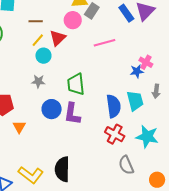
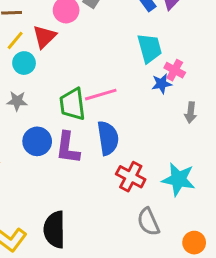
pink line: (104, 43) -> (101, 95), moved
cyan trapezoid: (135, 101) -> (150, 48), moved
blue semicircle: (114, 106) -> (108, 138), moved

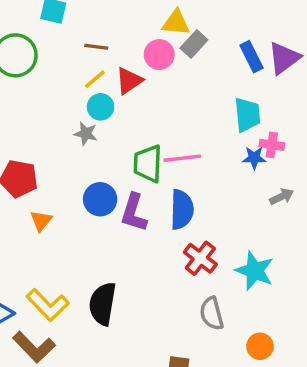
pink cross: (175, 70) -> (272, 145), turned -30
gray star: (17, 101) -> (86, 134), moved
gray arrow: (191, 113) -> (282, 197), turned -132

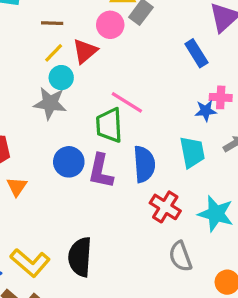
blue rectangle: (252, 57) -> (196, 53), moved
cyan trapezoid: (247, 115) -> (192, 152), moved
gray star: (86, 134) -> (50, 103), size x1.5
pink line: (182, 158) -> (127, 102), moved, turned 44

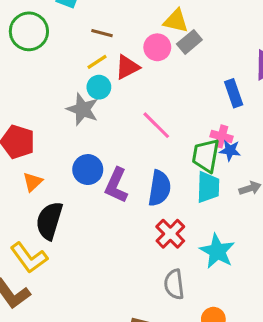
pink cross: (221, 97) -> (222, 136), moved
green trapezoid: (109, 125) -> (206, 156), moved
black semicircle: (80, 257) -> (49, 221), moved

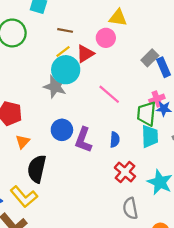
gray rectangle: (189, 42) -> (150, 58), moved
cyan circle: (99, 87) -> (66, 70), size x1.6
pink cross: (222, 136) -> (157, 99), turned -32
blue semicircle: (159, 188) -> (115, 140), size x0.6

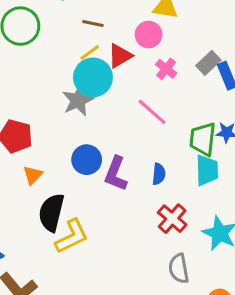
gray star: (55, 87) -> (78, 100), turned 30
pink cross: (157, 99) -> (166, 69), moved, turned -32
yellow L-shape: (24, 197) -> (72, 236), moved, turned -76

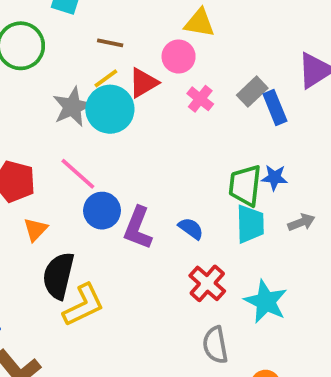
gray star: (78, 100) -> (72, 107), moved
pink line: (152, 112) -> (78, 174), moved
blue semicircle: (159, 174) -> (191, 228), turned -60

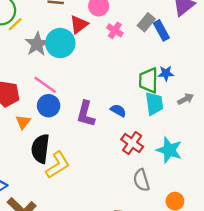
yellow line: (106, 78) -> (15, 24), moved
blue circle: (102, 211) -> (49, 106), moved

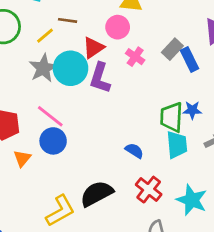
yellow line: (15, 24) -> (45, 36), moved
purple L-shape: (86, 114) -> (100, 78), moved
black semicircle: (40, 149) -> (97, 194), moved, turned 52

